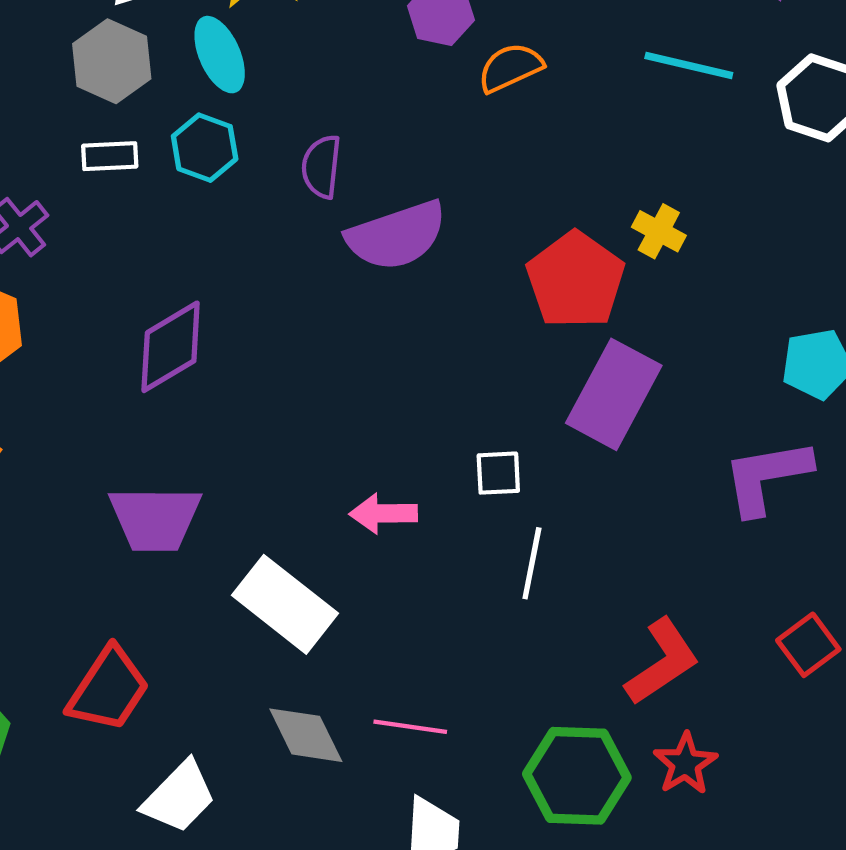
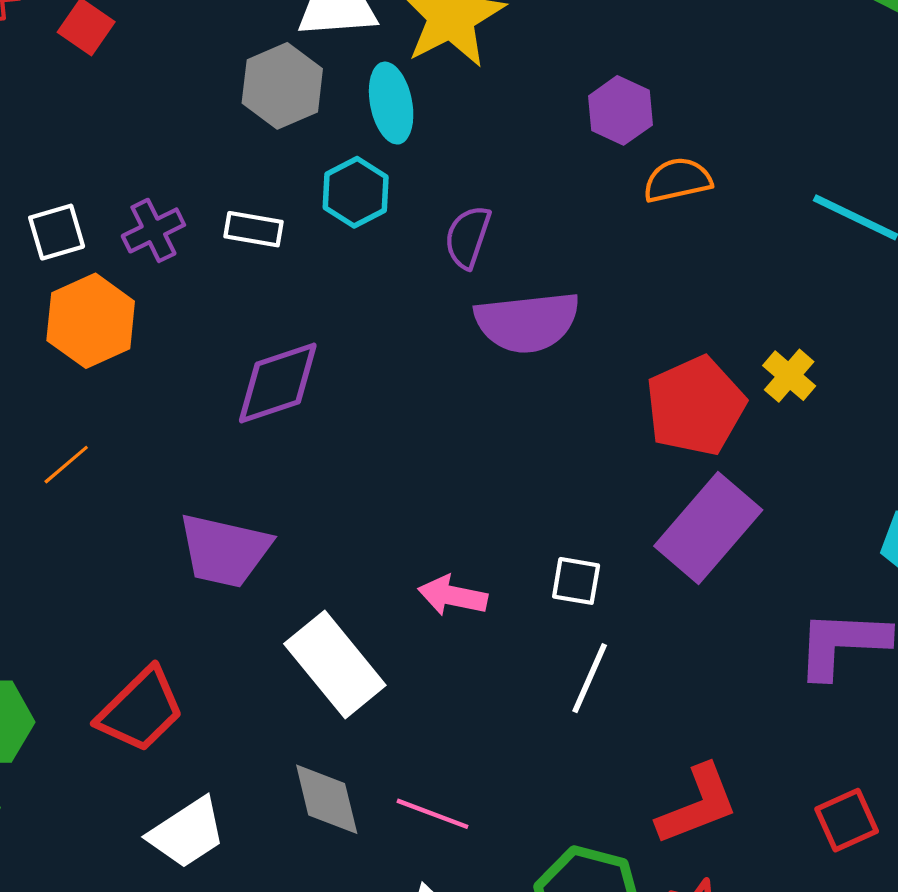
white rectangle: (110, 156) -> (254, 229), moved

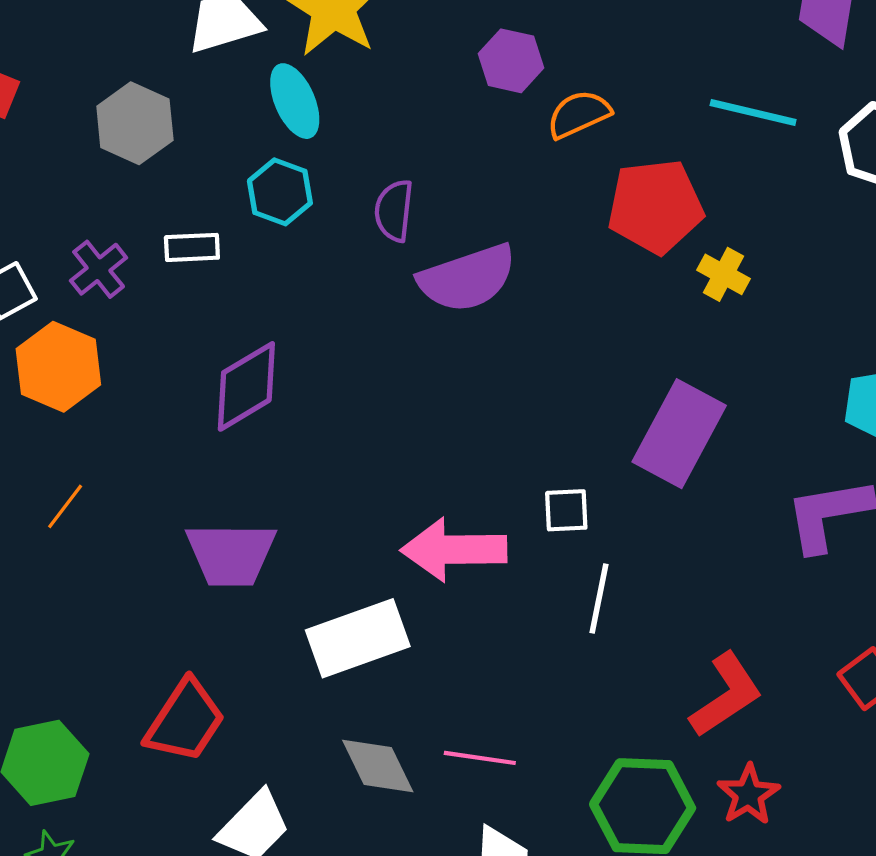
gray hexagon: (282, 86) -> (135, 123), moved
red pentagon: (695, 406) -> (655, 206), moved, turned 30
pink arrow: (453, 596) -> (454, 550), size x1.6
white rectangle: (335, 664) -> (358, 638), turned -58

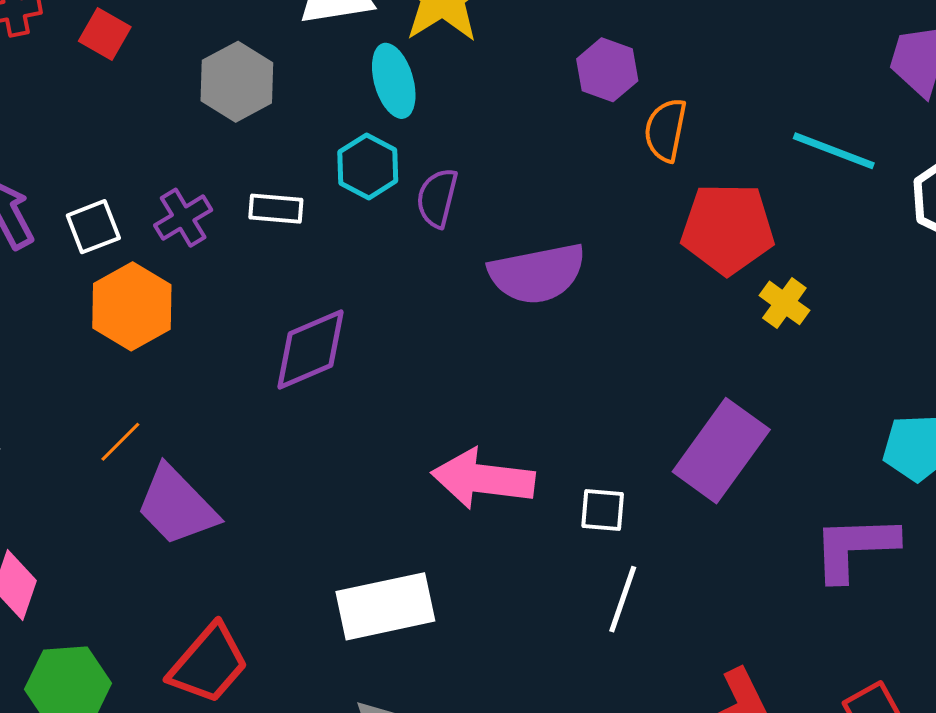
orange semicircle: (579, 114) -> (666, 130), turned -62
purple semicircle: (394, 211) -> (437, 198), moved
pink arrow: (454, 550) -> (483, 479), moved
purple trapezoid: (231, 554) -> (177, 506), moved, turned 38

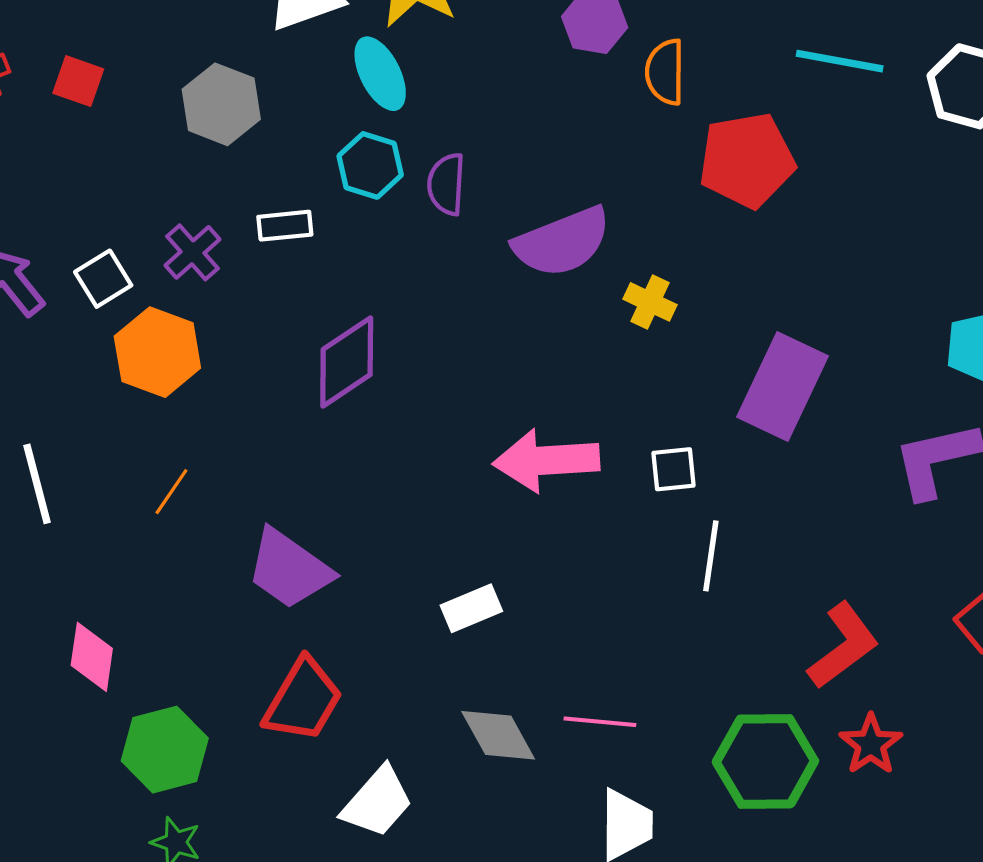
yellow cross: (784, 303) -> (650, 302), moved
purple trapezoid: (177, 506) -> (289, 569), moved
white rectangle: (385, 606) -> (471, 608), size x0.6

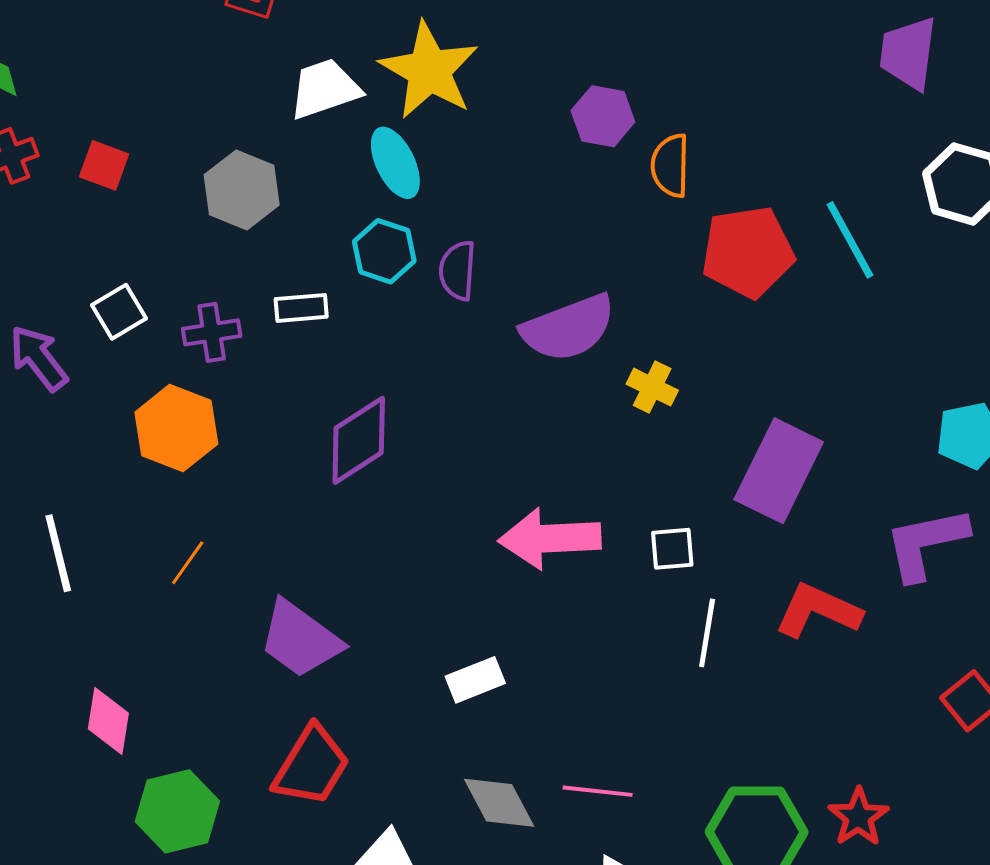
cyan line: (840, 61) -> (850, 240), moved, turned 50
purple cross: (193, 252) -> (212, 332), turned 32
white square: (103, 279) -> (119, 312), moved
red L-shape: (843, 646) -> (818, 611), moved, turned -120

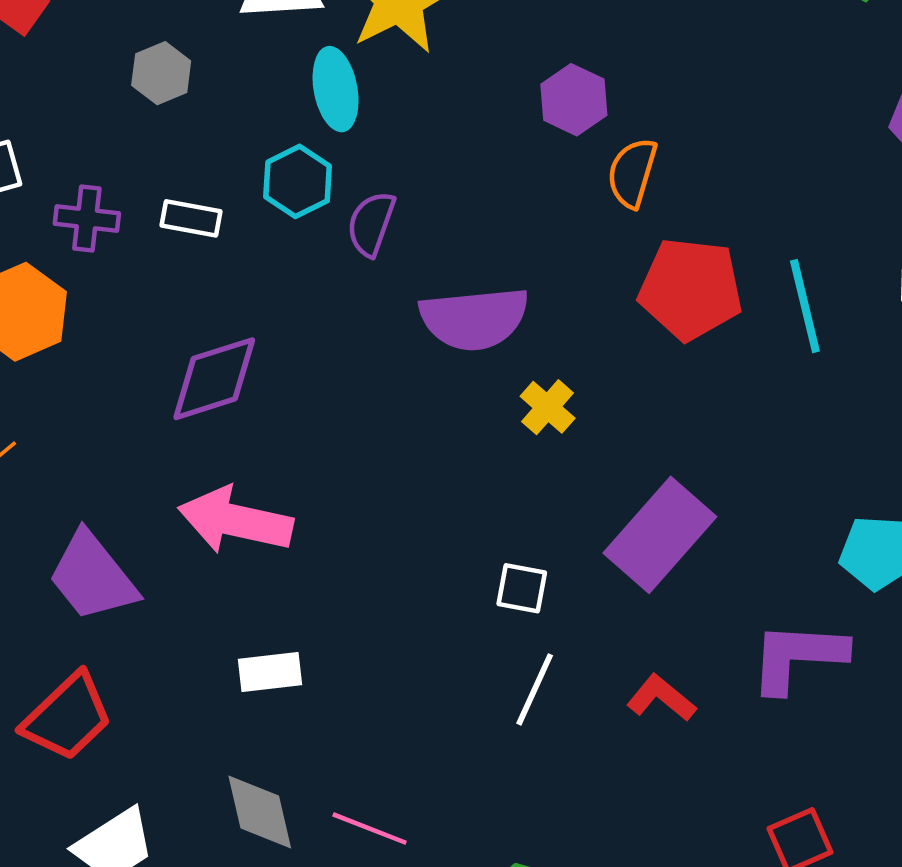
gray hexagon: (242, 190) -> (161, 73), size x0.7
pink arrow: (550, 538) -> (235, 520), moved
red L-shape: (818, 611) -> (661, 698), size x0.7

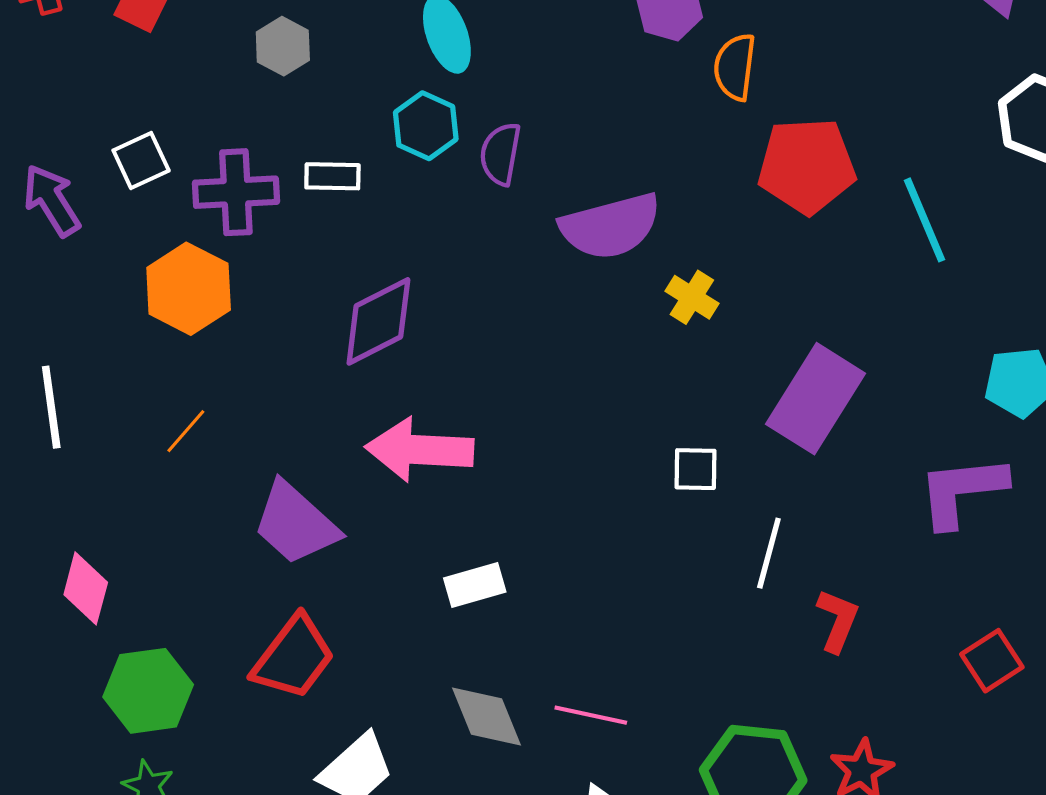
purple cross: (87, 219) -> (236, 192), size x1.4
cyan line: (805, 306) -> (925, 220), moved
white line: (535, 689) -> (769, 553), moved
red L-shape: (661, 698) -> (838, 620), moved, turned 82

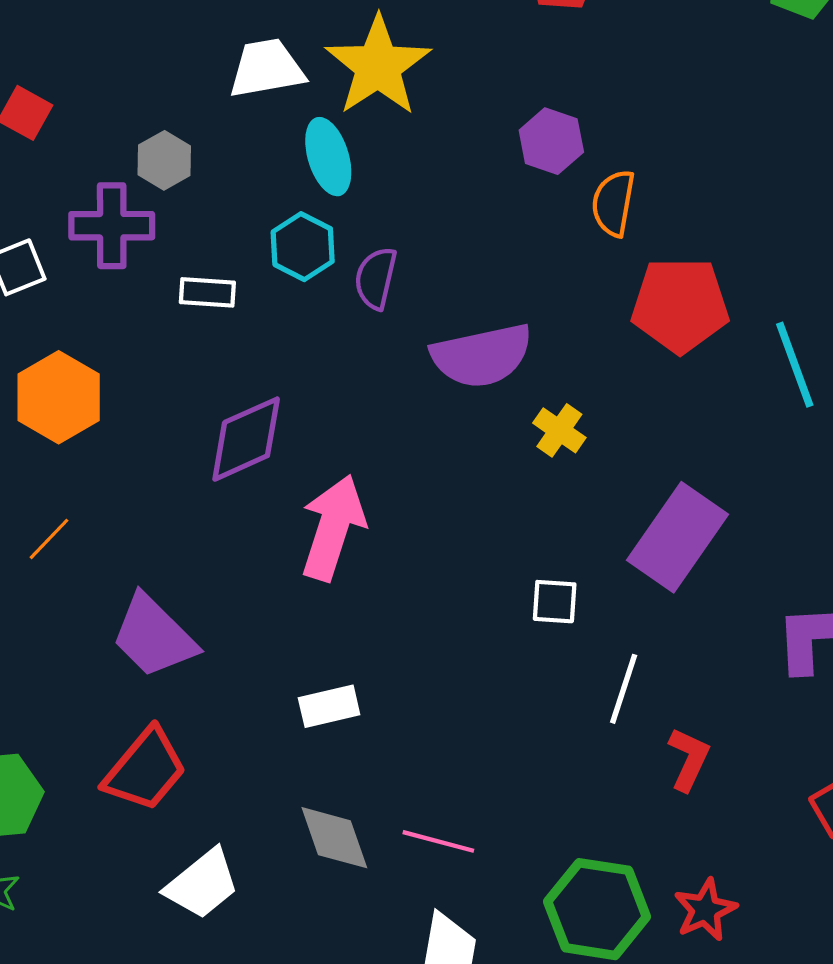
purple cross: (236, 192) -> (112, 226), moved
pink arrow: (420, 450) -> (333, 528), moved, turned 102

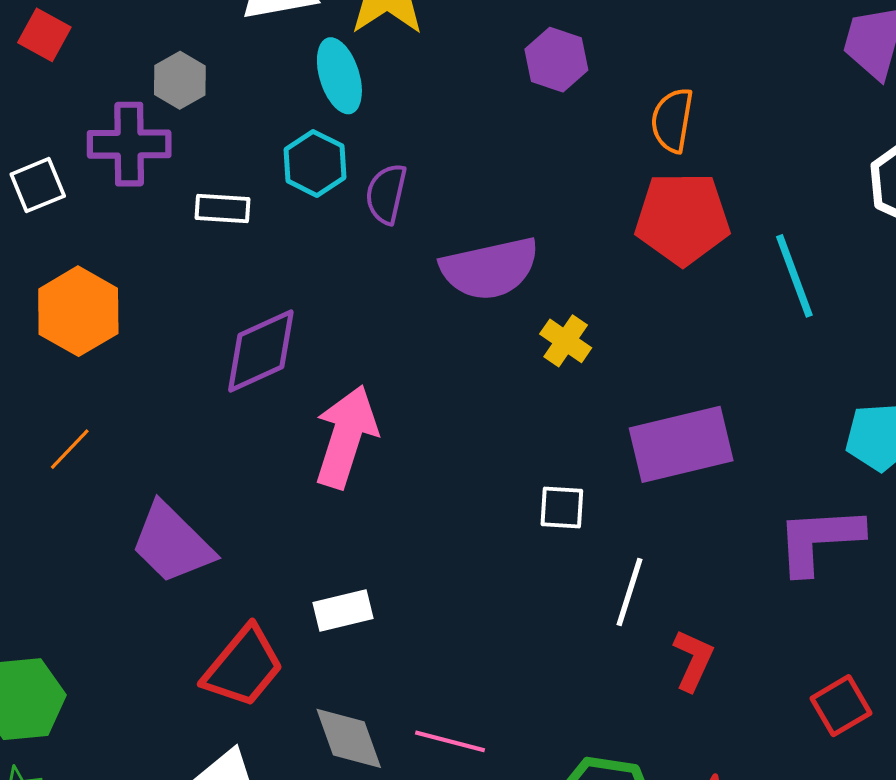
orange semicircle: (613, 203) -> (672, 120), moved
purple rectangle: (678, 537) -> (681, 444), turned 42
red trapezoid: (145, 770) -> (243, 667), moved

